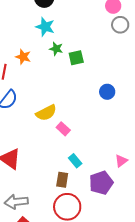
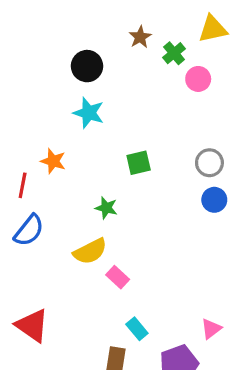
gray circle: (120, 25) -> (209, 163), moved
green star: (56, 49) -> (106, 208), moved
blue circle: (107, 92) -> (214, 200), moved

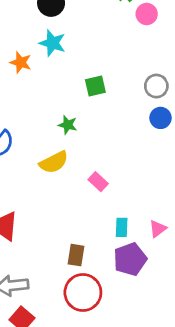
orange star: (53, 161) -> (21, 62), moved
pink rectangle: (118, 277) -> (98, 182), moved
cyan rectangle: (137, 329) -> (122, 227), moved, turned 42

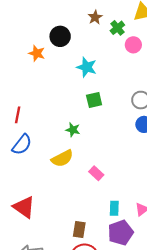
cyan star: (52, 43) -> (87, 67), moved
orange star: (21, 62) -> (37, 53), moved

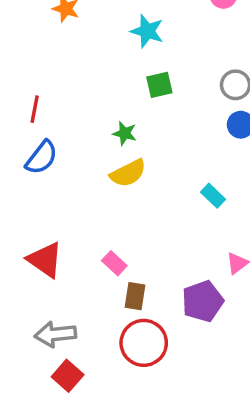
yellow semicircle: (62, 158) -> (128, 173), moved
pink rectangle: (96, 173) -> (114, 263), moved
cyan rectangle: (114, 208) -> (213, 196), moved, turned -48

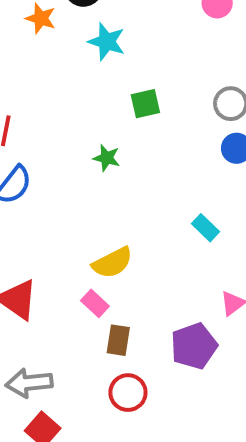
cyan star: (147, 31) -> (107, 42), moved
yellow semicircle: (128, 173) -> (112, 263), moved
red circle: (144, 343) -> (128, 393), size x0.7

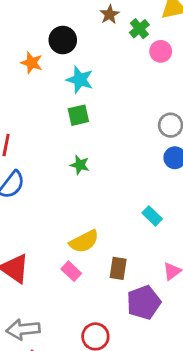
green square: (145, 104) -> (78, 115), moved
brown rectangle: (118, 340) -> (118, 268), moved

